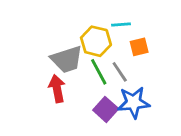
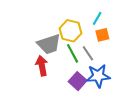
cyan line: (121, 25) -> (97, 18), moved, turned -56

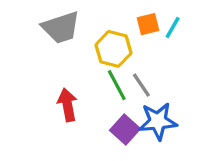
cyan line: (97, 18) -> (173, 27), moved
orange square: (102, 35) -> (148, 24), moved
gray trapezoid: (49, 44) -> (61, 27), moved

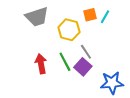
green line: (117, 85) -> (65, 62), moved
blue star: (158, 121) -> (112, 83), moved
purple square: (125, 129) -> (83, 67), moved

